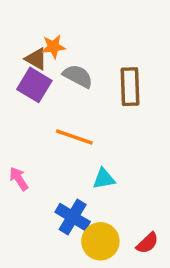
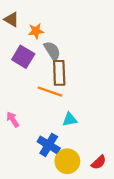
brown triangle: (36, 59) -> (12, 19), moved
gray semicircle: (78, 76) -> (52, 51), turned 30
brown rectangle: (130, 87) -> (59, 73), moved

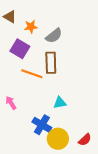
gray semicircle: (52, 51) -> (54, 36), moved, turned 84
orange line: (50, 92) -> (32, 74), moved

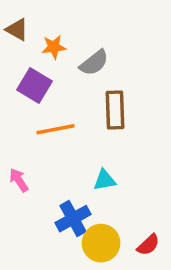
brown rectangle: (51, 63) -> (115, 110), moved
orange line: (32, 74) -> (56, 129), turned -30
blue cross: (42, 125) -> (73, 219), turned 30

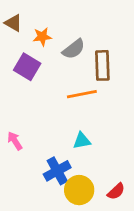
brown rectangle: (115, 110) -> (102, 65), moved
orange line: (56, 129) -> (82, 94), moved

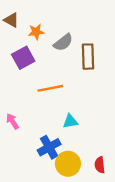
purple square: (27, 67) -> (23, 58), turned 30
orange line: (82, 94) -> (50, 88), moved
red semicircle: (116, 191) -> (100, 165), turned 126

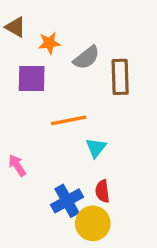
purple square: (23, 58) -> (32, 79), turned 30
cyan triangle: (70, 121) -> (96, 148), moved, turned -42
red semicircle: (100, 165) -> (102, 191), moved

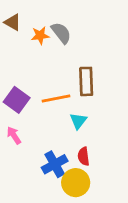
gray semicircle: (86, 58) -> (61, 33), moved, turned -90
brown rectangle: (120, 77) -> (86, 81), moved
purple square: (32, 79) -> (17, 100), moved, turned 35

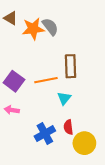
orange star: (40, 35) -> (33, 29), size x1.5
pink arrow: (14, 135) -> (12, 110), turned -48
yellow circle: (76, 183) -> (84, 143), moved

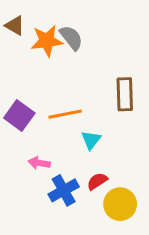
brown rectangle: (71, 66) -> (125, 94), moved
pink arrow: (12, 110) -> (39, 163), moved
red semicircle: (68, 127) -> (97, 181), turned 64

